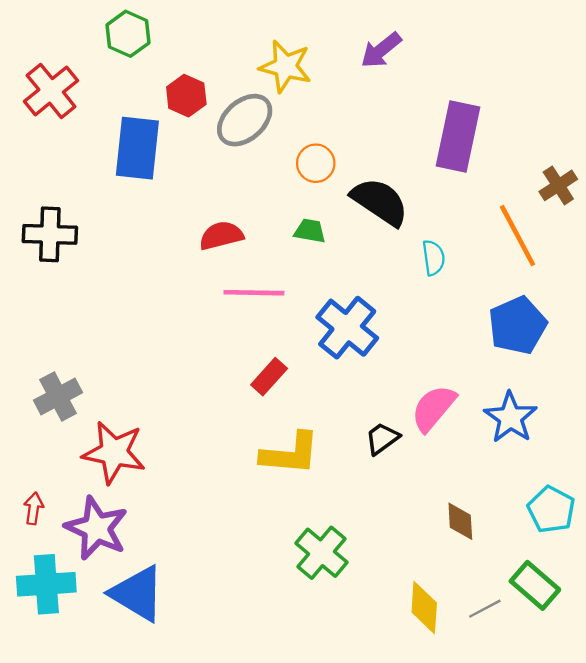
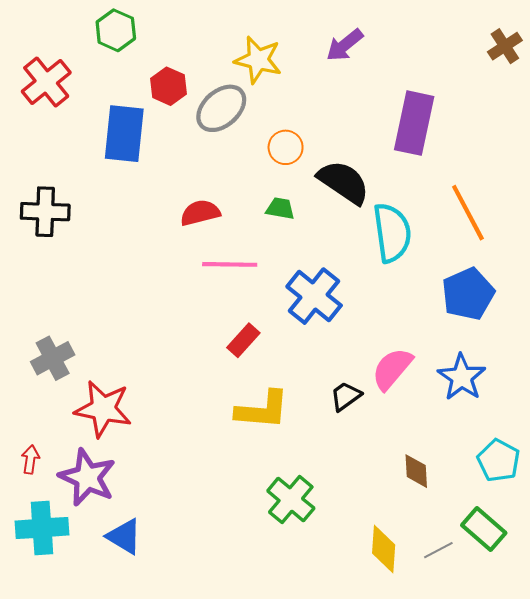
brown cross: (558, 185) -> (505, 46), moved
cyan semicircle: (434, 258) -> (392, 233), size x1.8
blue triangle: (137, 594) -> (124, 536), size x0.7

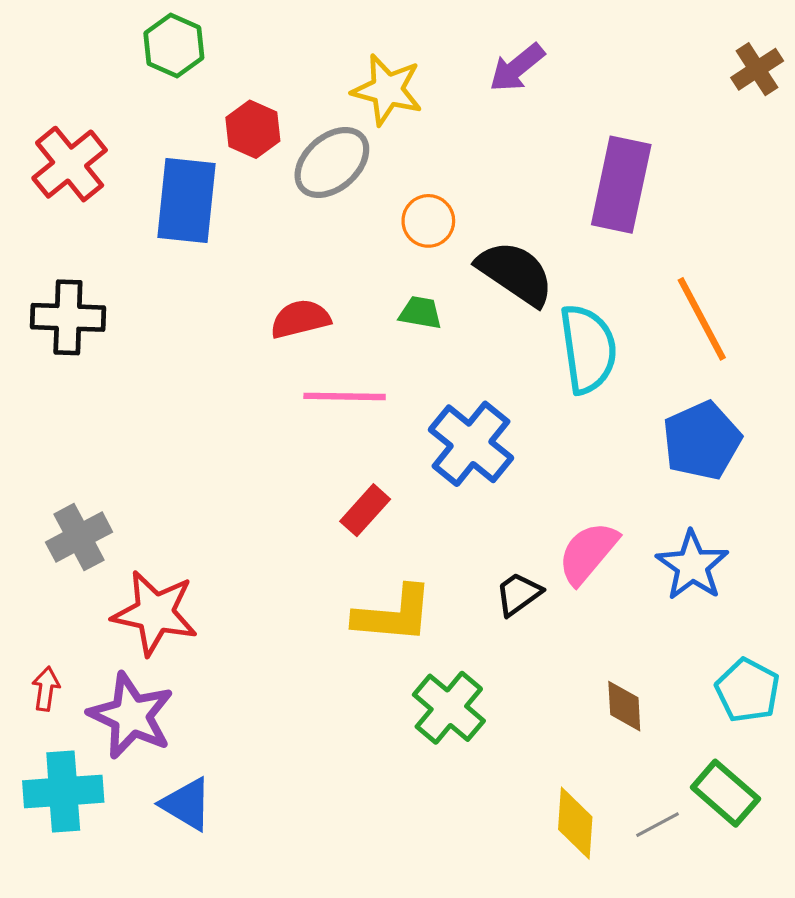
red cross: (46, 82) -> (70, 164), moved
green cross: (291, 500) -> (449, 708), moved

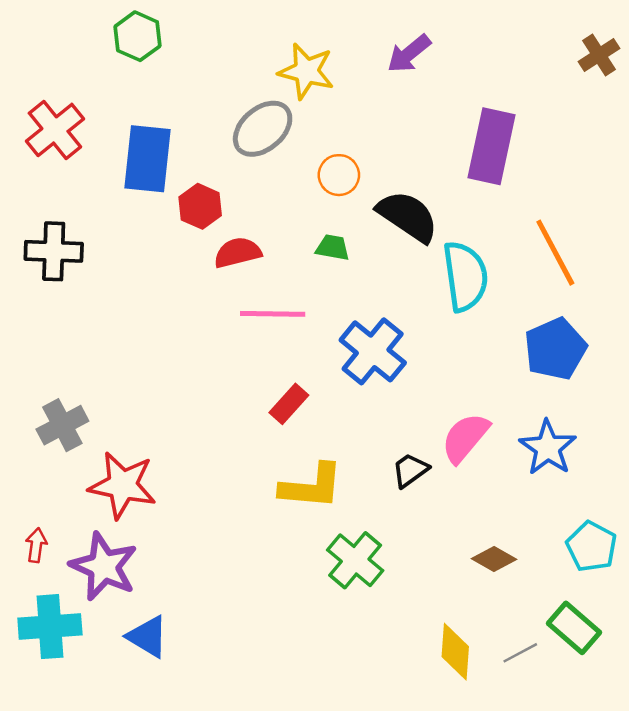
red hexagon: (253, 129) -> (200, 206), moved
brown diamond: (624, 706) -> (494, 559), turned -57

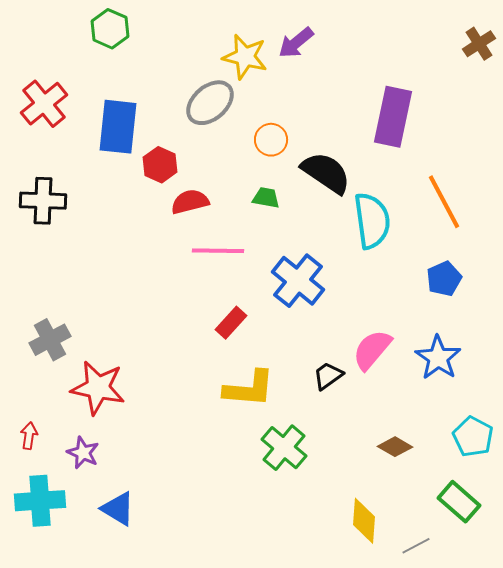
purple arrow: (409, 54) -> (296, 43), moved
blue pentagon: (555, 349) -> (444, 279), size x0.7
purple star: (104, 567) -> (83, 453), size x0.6
gray line: (520, 653) -> (416, 546), moved

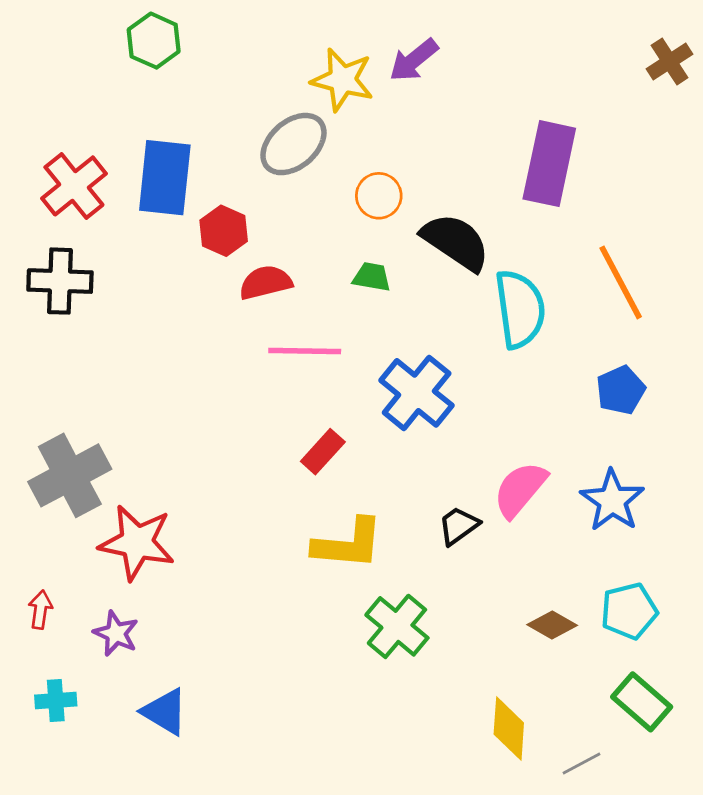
red cross: (44, 104) -> (74, 186), moved
gray cross: (50, 340) -> (70, 475), size x1.4
cyan pentagon: (473, 437) -> (629, 611), moved, turned 30
cyan cross: (40, 501) -> (56, 701), size x0.6

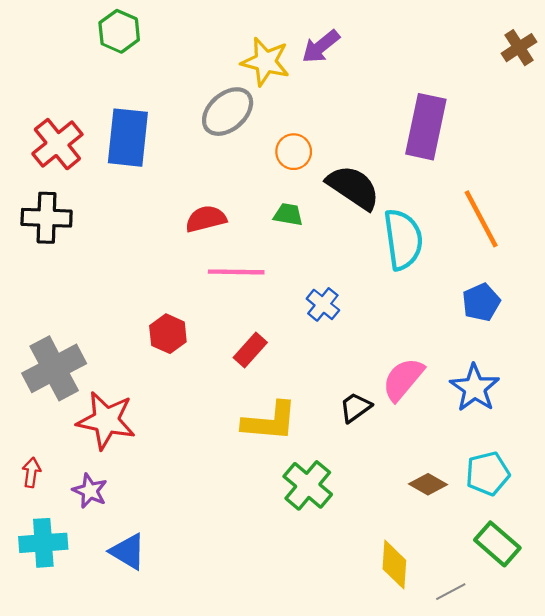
red hexagon: (224, 231) -> (168, 334), moved
blue cross: (417, 393) -> (323, 304), size x0.6
cyan cross: (56, 701) -> (43, 543), size x1.5

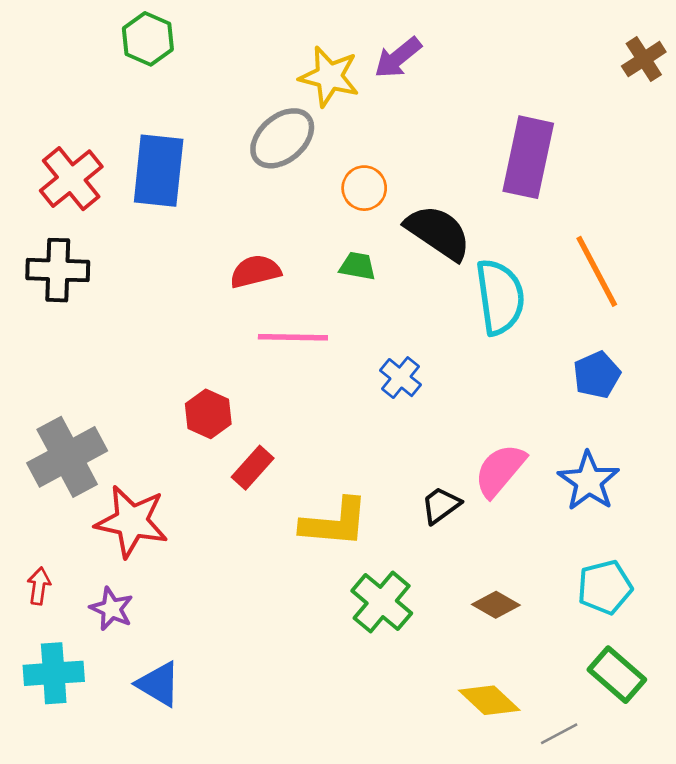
red rectangle: (250, 350) -> (253, 468), moved
brown diamond: (428, 484) -> (496, 605), moved
yellow diamond: (394, 565) -> (489, 700), turned -51

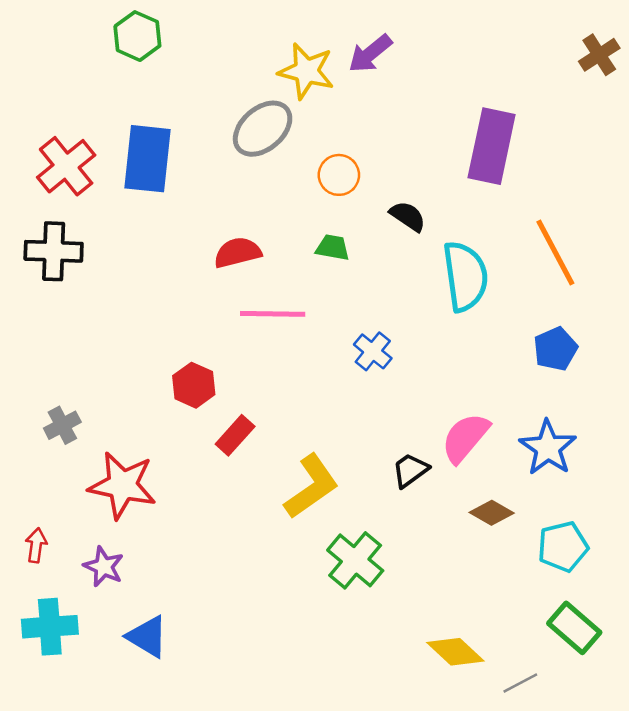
black semicircle: (438, 232) -> (408, 216), size x0.6
gray cross: (67, 457) -> (62, 425), size x0.5
yellow L-shape: (335, 523) -> (311, 487), turned -40
brown diamond: (496, 605) -> (492, 513), moved

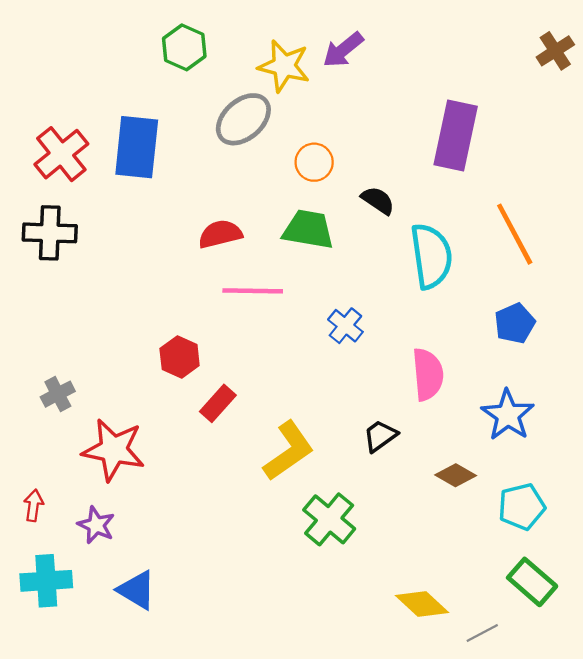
green hexagon: (137, 36) -> (184, 47), moved
green trapezoid: (333, 248) -> (308, 229), size x1.6
pink semicircle: (465, 438) -> (428, 374), moved, turned 135

